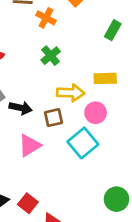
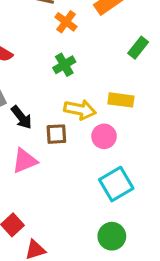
black arrow: (21, 108) -> (22, 117), turned 30
cyan square: (83, 143) -> (116, 184), moved

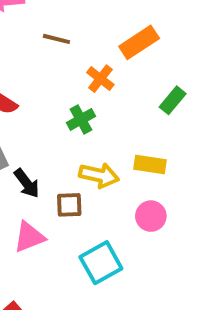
orange cross: (66, 22) -> (100, 79), moved
pink circle: (104, 136) -> (151, 216), moved
cyan square: (116, 184) -> (101, 263), moved

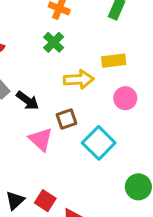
brown square: (69, 205) -> (66, 119), moved
pink triangle: (29, 237) -> (41, 139), turned -40

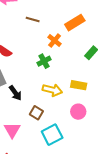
brown square: (66, 119) -> (36, 113), turned 32
pink triangle: (41, 139) -> (12, 130), moved

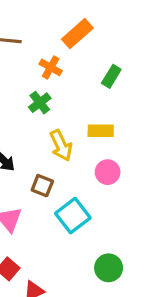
yellow arrow: (52, 90) -> (61, 145), turned 60

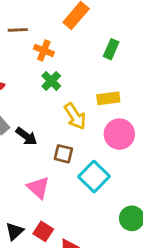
orange cross: (51, 67) -> (44, 50), moved
pink circle: (108, 172) -> (119, 134), size x1.4

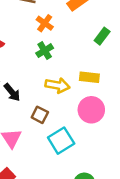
yellow arrow: (75, 116) -> (58, 85), turned -60

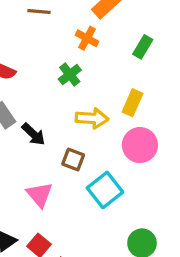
orange cross: (45, 23) -> (87, 38), moved
yellow rectangle: (89, 77) -> (133, 103), turned -66

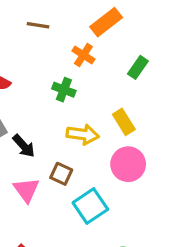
green cross: (70, 75) -> (64, 90), turned -35
yellow rectangle: (133, 103) -> (124, 122), turned -60
pink triangle: (40, 195) -> (26, 190), moved

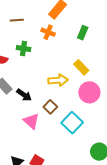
green cross: (64, 90) -> (23, 48), moved
brown square: (61, 174) -> (50, 107), turned 32

